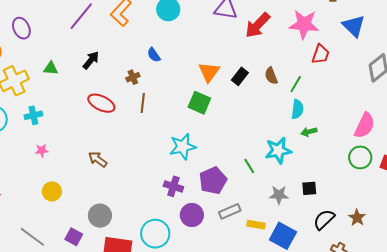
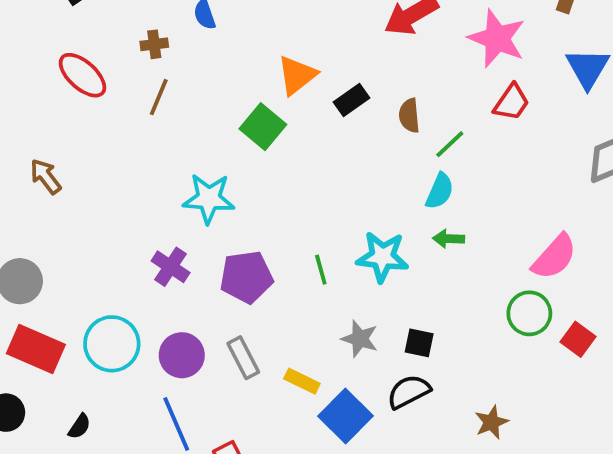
gray rectangle: (230, 211) -> (243, 358), moved, turned 70
purple circle: (192, 215) -> (182, 355), moved
black semicircle: (324, 220) -> (409, 392), moved

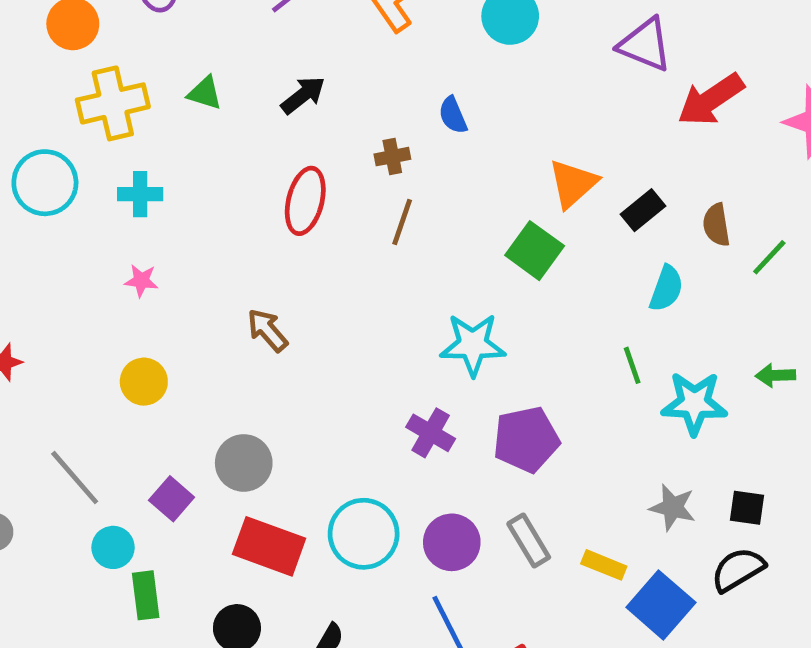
red ellipse: (82, 75) -> (305, 201), turned 66
cyan semicircle: (440, 191) -> (666, 289), moved
green line: (321, 270) -> (632, 365), moved

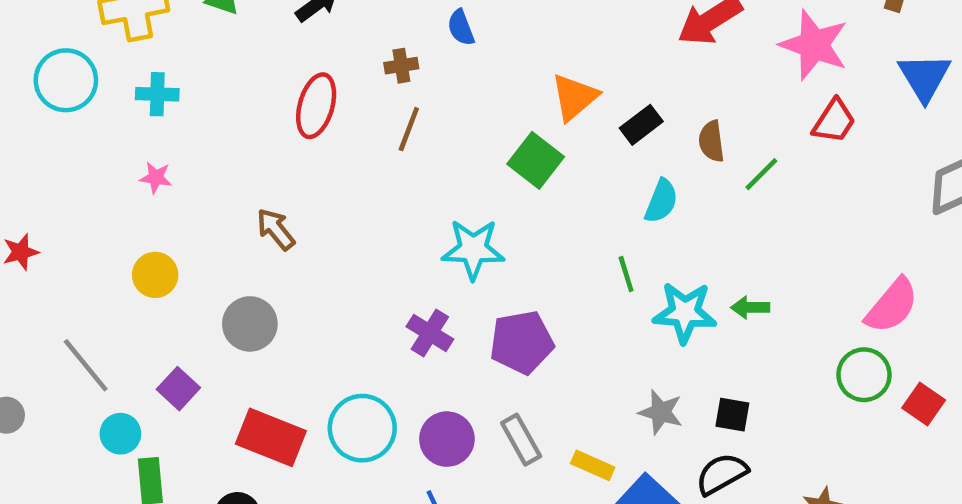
green arrow: (775, 375) -> (750, 308), moved
gray circle: (244, 463) -> (250, 324), moved

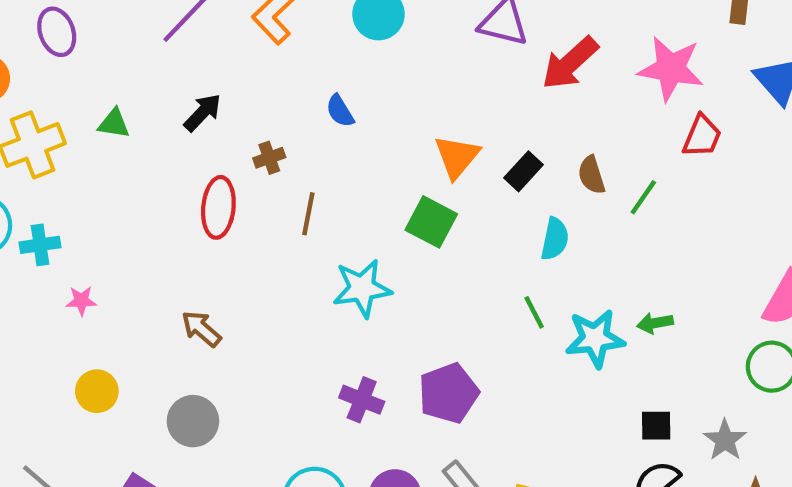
brown cross: (401, 66) -> (269, 158), moved
cyan cross: (157, 94) -> (40, 245), moved
cyan star: (473, 249) -> (362, 288), moved
gray star: (661, 412) -> (725, 440), moved, turned 30

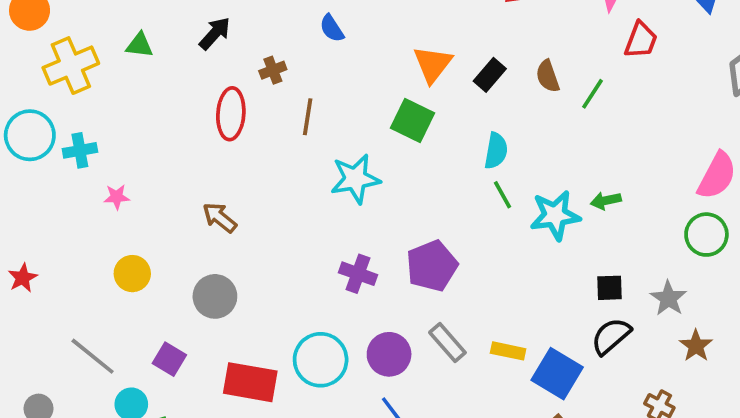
cyan semicircle: (555, 239) -> (496, 151), moved

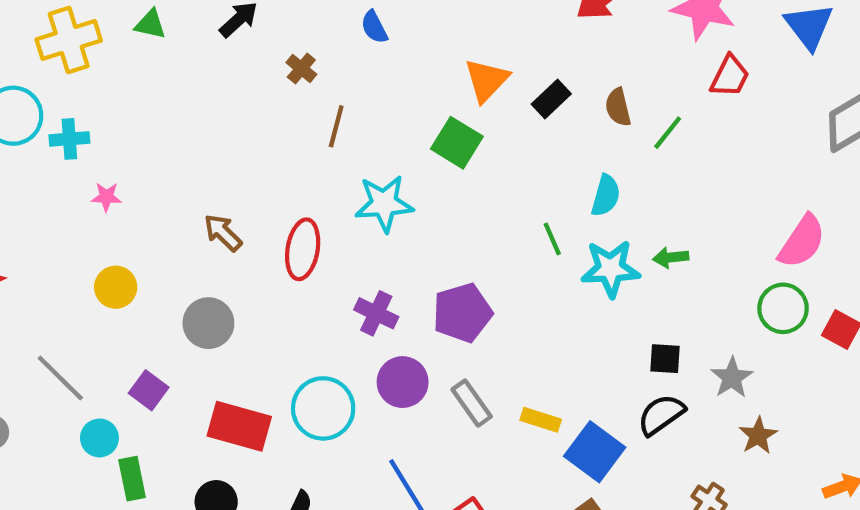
brown cross: (273, 70) -> (301, 68), turned -35
red ellipse: (231, 114) -> (303, 249), moved
cyan semicircle: (496, 151) -> (606, 196), moved
purple circle: (389, 354) -> (403, 382), moved

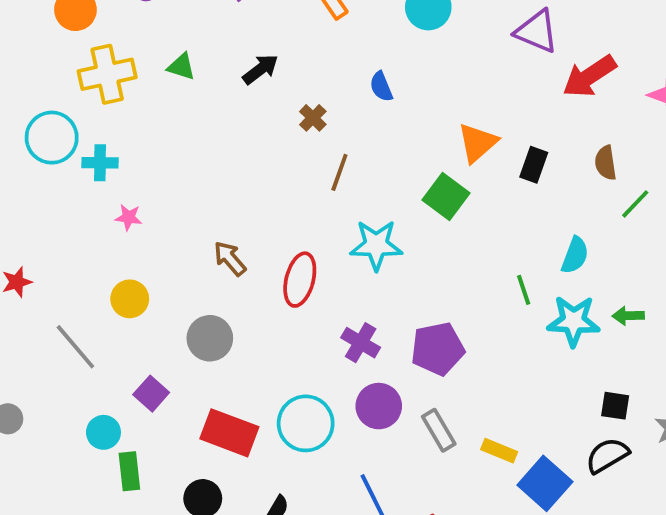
black rectangle: (551, 99) -> (534, 165), turned -32
brown semicircle: (618, 107) -> (606, 163), moved
gray line: (60, 378) -> (75, 347), moved

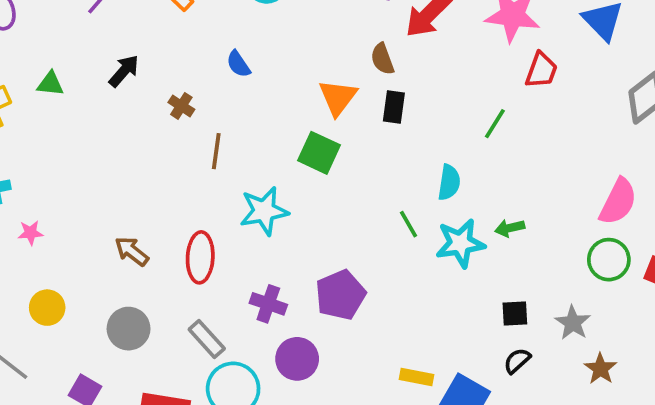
brown semicircle: (606, 163) -> (382, 59), moved
gray rectangle: (439, 430) -> (207, 339), moved
black semicircle: (607, 455) -> (517, 361), size x0.7

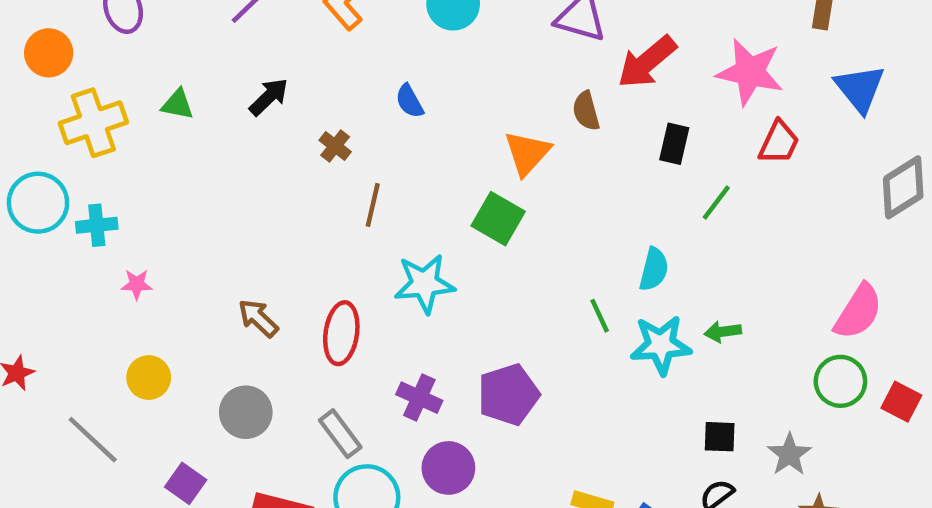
black rectangle: (394, 107) -> (674, 144), moved

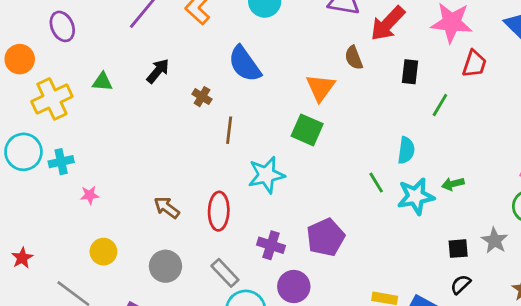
blue semicircle: (409, 101) -> (245, 64), size x1.8
gray star: (789, 454) -> (495, 240), moved

